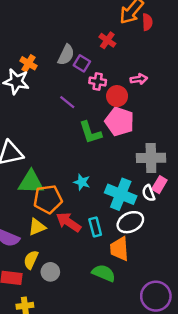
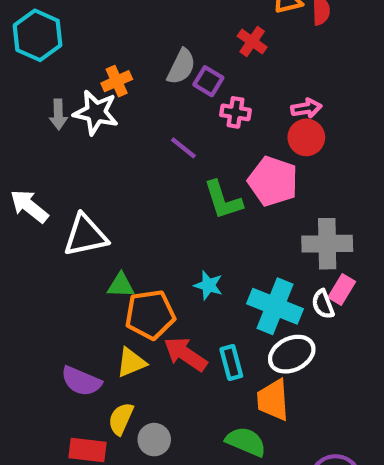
orange cross: (29, 63) -> (117, 81), turned 35
red circle: (117, 96) -> (306, 137), moved
green triangle: (31, 182) -> (121, 285), size x0.6

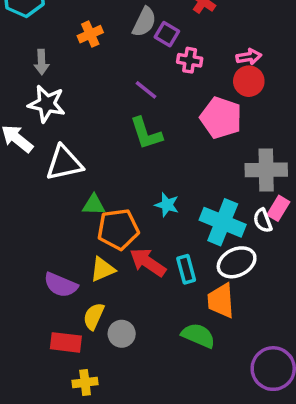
white star: (96, 112) -> (47, 104), moved
green L-shape: (223, 200) -> (146, 133), moved

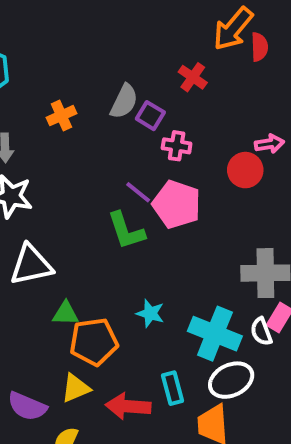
pink arrow: (249, 57) -> (269, 144), moved
purple line: (146, 90) -> (138, 192), moved
pink pentagon: (221, 118) -> (177, 204), moved
red arrow: (148, 262) -> (128, 406), moved, turned -30

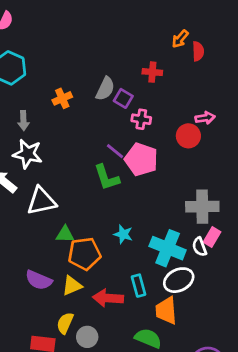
orange arrow: (233, 29) -> (180, 39), size x0.6
red cross: (193, 77) -> (152, 72), turned -30
purple semicircle: (27, 406) -> (39, 280), moved

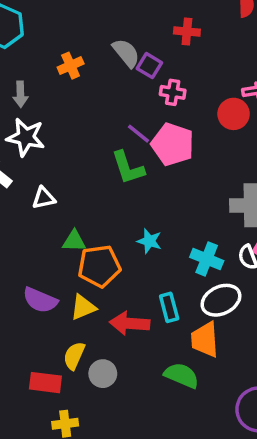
gray semicircle: (105, 89) -> (126, 53), turned -65
white triangle: (41, 201) -> (44, 198), size x0.6
cyan cross: (168, 248) -> (207, 259), size x0.7

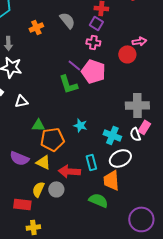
purple square: (149, 66) -> (96, 23), moved
yellow triangle: (83, 307) -> (43, 162), turned 49
gray circle: (103, 374) -> (56, 189), moved

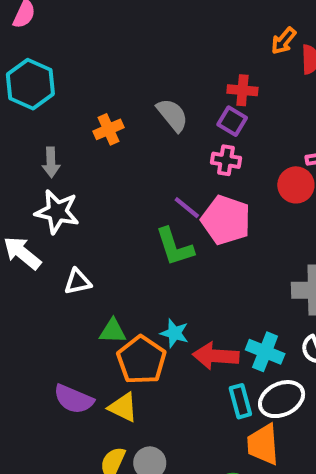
cyan star: (80, 125) -> (174, 333), moved
orange pentagon: (52, 139) -> (142, 360), turned -30
cyan rectangle: (91, 162) -> (240, 401), moved
red arrow: (69, 171) -> (216, 356), moved

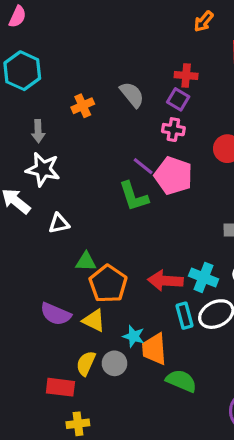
orange arrow: (284, 41) -> (204, 21), moved
cyan star: (174, 333) -> (134, 336), moved
orange trapezoid: (263, 444) -> (154, 349), moved

